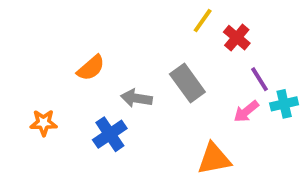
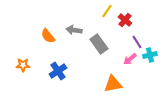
orange semicircle: (91, 68) -> (48, 36), turned 91
gray arrow: (136, 98) -> (74, 30), moved

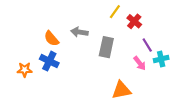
gray rectangle: (99, 44) -> (106, 47), turned 48
pink arrow: (130, 59) -> (140, 63), turned -88
blue cross: (58, 71) -> (49, 61), moved, turned -30

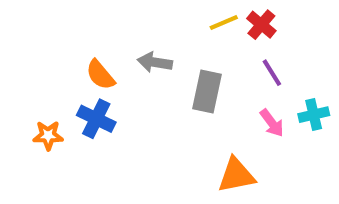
yellow line: (115, 12) -> (224, 23), turned 32
red cross: (134, 21) -> (261, 25), moved
purple line: (147, 45) -> (272, 73), moved

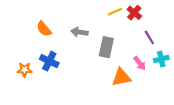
purple line: (272, 73) -> (149, 37), moved
orange semicircle: (100, 75) -> (44, 29), moved
orange triangle: (236, 175) -> (121, 77), moved

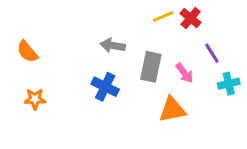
orange semicircle: (44, 29) -> (27, 52), moved
blue cross: (49, 61) -> (105, 87), moved
pink arrow: (140, 63) -> (184, 73), moved

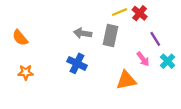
gray rectangle: (151, 67) -> (111, 36), moved
pink arrow: (184, 73) -> (143, 59), moved
cyan cross: (229, 84) -> (168, 61), turned -32

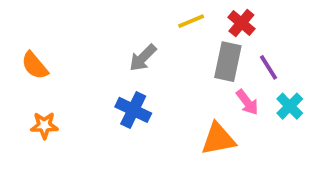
yellow line: (119, 12) -> (191, 21), moved
gray arrow: (83, 33) -> (143, 58), turned -54
gray rectangle: (111, 36) -> (228, 62), moved

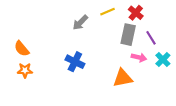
gray arrow: (143, 58) -> (80, 23), moved
orange semicircle: (35, 66) -> (22, 49), moved
pink arrow: (247, 102) -> (139, 57), turned -40

